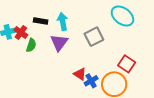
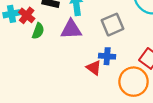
purple triangle: (59, 43) -> (71, 29), turned 48
blue cross: (91, 81) -> (107, 56), moved, turned 32

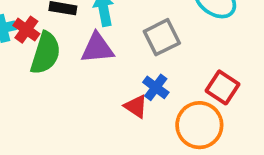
green semicircle: (38, 31) -> (46, 53), size x1.6
blue cross: (107, 56) -> (156, 87), turned 35

